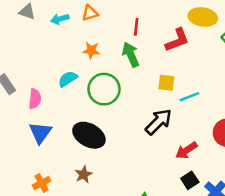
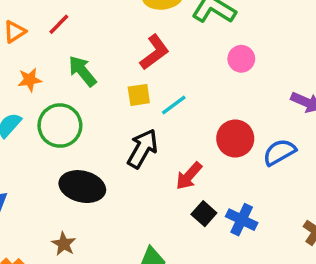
red line: (136, 27) -> (59, 24), moved, turned 54
red L-shape: (177, 40) -> (154, 52), moved
black ellipse: (89, 135) -> (82, 187), moved

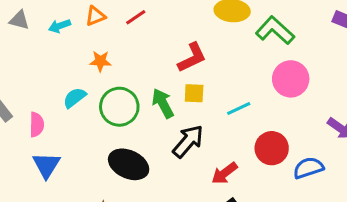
red L-shape: (154, 52) -> (192, 58), moved
pink circle: (241, 59) -> (291, 79), size x1.5
green arrow: (82, 71) -> (163, 103), moved
cyan line: (174, 105) -> (239, 108), moved

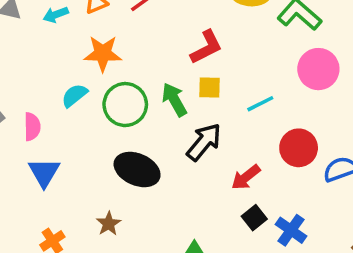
orange star: (100, 61) -> (103, 53), size x1.5

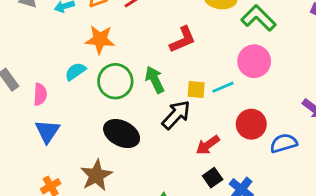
pink circle: (318, 69) -> (254, 61), moved
yellow square: (210, 88) -> (196, 90), moved
brown star: (109, 224) -> (96, 175), size x1.6

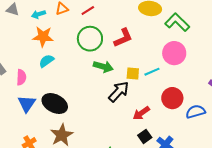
orange star: (100, 40) -> (43, 37), moved
green arrow: (155, 80) -> (103, 67), turned 132
green circle: (115, 81) -> (90, 39), moved
black ellipse: (122, 134) -> (55, 104), moved

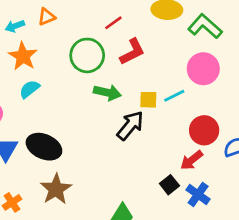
red line: (88, 10) -> (113, 23), moved
orange star: (43, 37) -> (23, 56), turned 30
red arrow: (141, 113) -> (192, 160), moved

